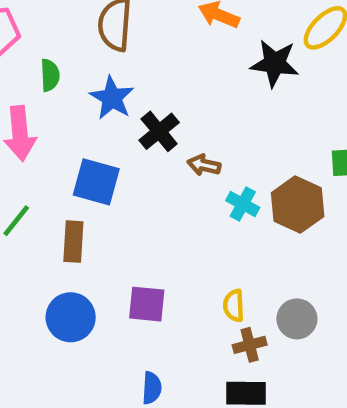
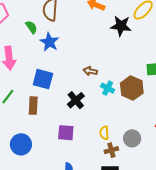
green semicircle: (50, 75) -> (31, 27), moved, turned -32
black cross: (159, 131) -> (76, 100), moved
blue circle: (71, 317) -> (21, 144), moved

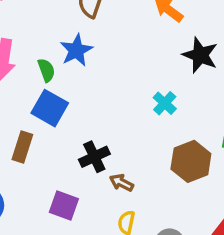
green semicircle: (31, 27) -> (46, 70), moved
brown arrow: (90, 71) -> (122, 183), moved
cyan cross: (108, 88) -> (165, 103), moved

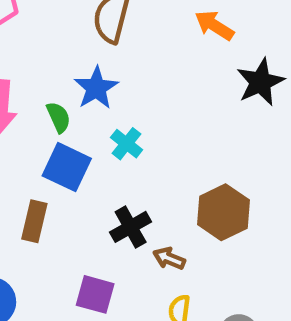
black star: (200, 55) -> (260, 82), turned 30
cyan cross: (165, 103) -> (127, 144), moved
brown hexagon: (191, 161) -> (223, 212), moved

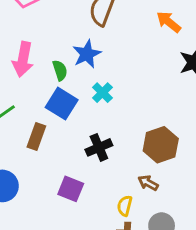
brown arrow: (169, 258) -> (148, 183), moved

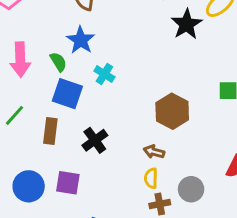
black cross: (99, 147) -> (95, 140), moved
brown arrow: (148, 183) -> (154, 152), moved
purple square: (71, 189) -> (68, 183), moved

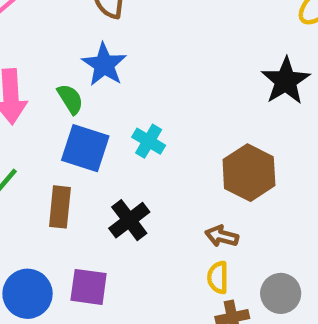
black star: (187, 24) -> (286, 81), moved
cyan cross: (104, 74) -> (149, 141), moved

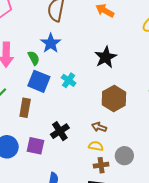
black star: (286, 81) -> (106, 57), moved
black cross: (129, 220) -> (60, 131), moved
yellow semicircle: (218, 277) -> (96, 146), turned 96

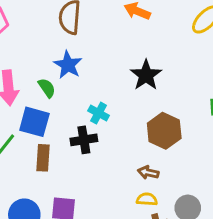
blue square: (39, 81) -> (34, 122), moved
black cross: (60, 131) -> (84, 140), moved, turned 30

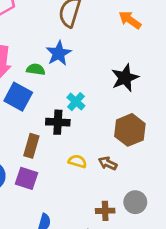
green semicircle: (47, 88) -> (36, 69), turned -60
brown rectangle: (43, 158) -> (31, 146), moved
yellow semicircle: (147, 199) -> (77, 161), moved

